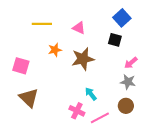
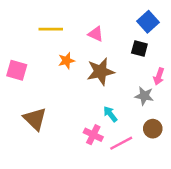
pink arrow: (131, 63) -> (159, 76), turned -32
pink square: (21, 66) -> (17, 70), moved
gray star: (128, 82) -> (144, 96), moved

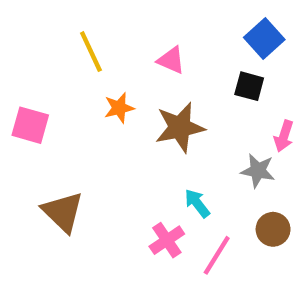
yellow line: (51, 29) -> (91, 52), turned 65
pink cross: (93, 135) -> (167, 240), turned 30
pink line: (121, 143) -> (217, 255), turned -30

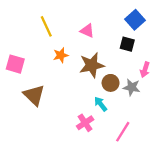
brown triangle: (63, 212) -> (34, 95), moved
brown circle: (273, 229) -> (111, 83), moved
pink line: (217, 255) -> (123, 132), moved

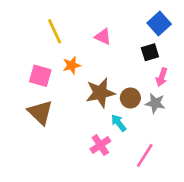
black square: (127, 44) -> (150, 52), turned -32
pink square: (15, 64) -> (40, 76), moved
brown star: (92, 65) -> (100, 93), moved
pink arrow: (145, 70) -> (162, 77), moved

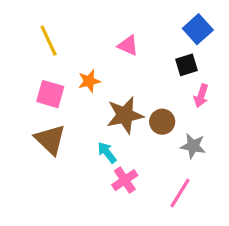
yellow line: (55, 31) -> (49, 41), moved
gray star: (155, 103) -> (193, 146), moved
cyan arrow: (119, 123) -> (107, 152), moved

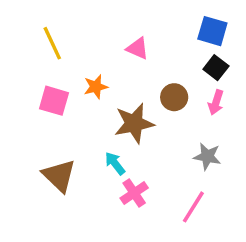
blue square: (198, 29) -> (212, 31), turned -32
black square: (186, 65) -> (216, 68), moved, turned -35
brown circle: (162, 122) -> (174, 97), moved
brown triangle: (50, 140) -> (59, 176), moved

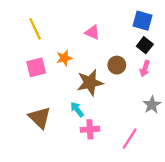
pink square: (54, 101) -> (36, 67), turned -30
gray star: (207, 156) -> (152, 105), moved, turned 30
pink cross: (134, 193) -> (90, 129), turned 30

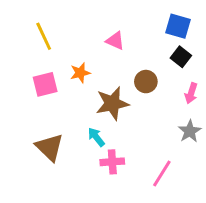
pink arrow: (145, 69) -> (191, 93), moved

